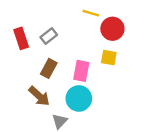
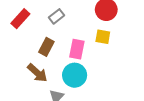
gray rectangle: (49, 36) -> (57, 16), moved
red rectangle: (21, 38) -> (20, 19), turned 60

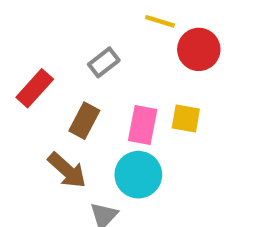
red rectangle: (20, 19) -> (35, 88), moved
yellow square: (103, 37) -> (186, 119), moved

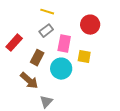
yellow line: (160, 21) -> (47, 12), moved
pink rectangle: (143, 125) -> (64, 44), moved
cyan circle: (138, 175) -> (61, 69), moved

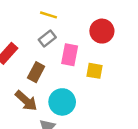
cyan circle: (61, 69) -> (62, 102), moved

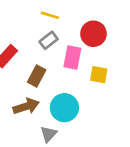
red circle: (102, 31) -> (93, 34), moved
brown arrow: (26, 101) -> (26, 106), turned -60

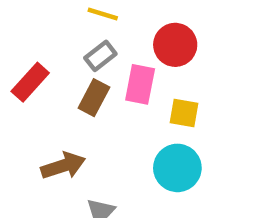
brown rectangle: (37, 76) -> (94, 98), moved
cyan circle: (64, 108) -> (177, 168), moved

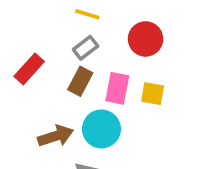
pink rectangle: (140, 84) -> (117, 88), moved
cyan circle: (177, 168) -> (101, 129), moved

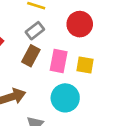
cyan circle: (101, 129) -> (65, 98), moved

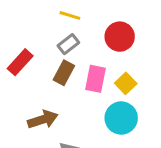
yellow square: (85, 65) -> (126, 83), turned 36
cyan circle: (65, 98) -> (121, 118), moved

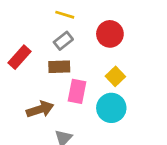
brown rectangle: (64, 73) -> (59, 67), turned 60
pink rectangle: (96, 79) -> (77, 91), moved

